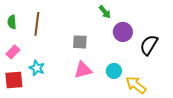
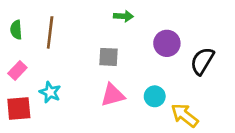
green arrow: (105, 12) -> (123, 16), moved, turned -48

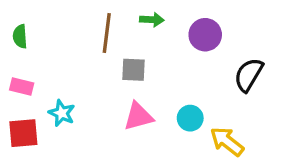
brown line: (50, 32) -> (107, 33), moved
purple circle: (167, 43) -> (205, 35), moved
pink rectangle: (17, 71) -> (22, 86), turned 60

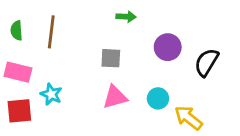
brown line: (107, 33) -> (51, 32), moved
purple circle: (205, 35) -> (168, 47), moved
pink rectangle: (22, 86) -> (18, 72), size x1.4

